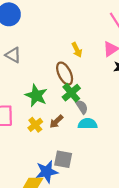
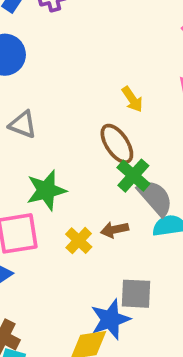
green star: (36, 96) -> (46, 190), moved, turned -30
gray semicircle: (82, 107) -> (155, 198), size x1.5
brown arrow: (56, 122) -> (114, 230), turned 40

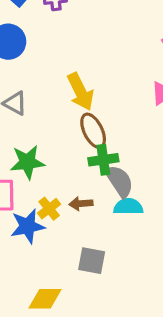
yellow arrow: (132, 99) -> (81, 92), moved, size x1.6
green cross: (133, 176) -> (103, 160), turned 32
blue star: (110, 319) -> (28, 226), moved

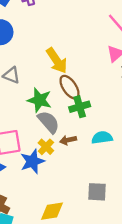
green star: (27, 162) -> (39, 100), moved, turned 30
gray semicircle: (119, 181) -> (49, 122), moved
gray square: (92, 261) -> (97, 192), moved

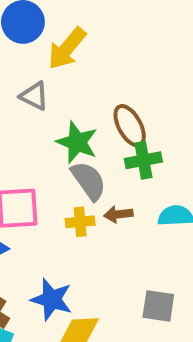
yellow arrow: (57, 61) -> (67, 48), moved, turned 68
yellow cross: (46, 147) -> (80, 222), turned 35
blue star: (32, 161) -> (52, 299), moved, turned 30

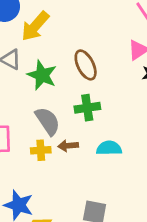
brown ellipse: (130, 126) -> (86, 65), moved
green star: (77, 142) -> (42, 75), moved

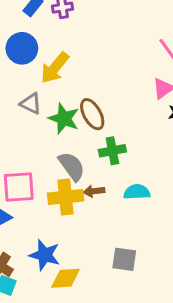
brown ellipse: (86, 65) -> (92, 114), moved
yellow cross: (41, 150) -> (66, 197), size x1.6

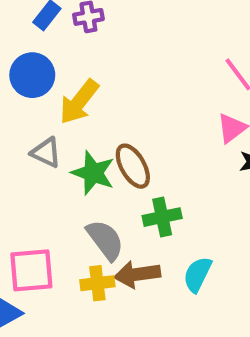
brown arrow: (94, 191) -> (137, 274), size x1.5
cyan semicircle: (137, 192) -> (197, 274), turned -60
yellow cross: (66, 197) -> (97, 283), size x0.7

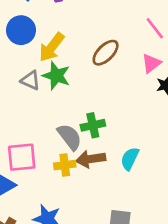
brown ellipse: (133, 166) -> (106, 53), moved, turned 76
green star: (93, 173) -> (56, 76), moved
green cross: (162, 217) -> (93, 125), moved

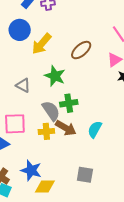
green star: (56, 76) -> (55, 76), moved
gray triangle: (30, 80) -> (23, 85), moved
brown arrow: (91, 159) -> (66, 128), turned -145

